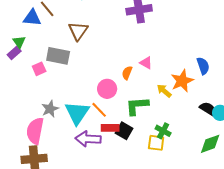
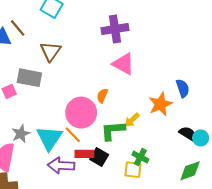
pink triangle: (146, 63) -> (123, 64), moved, size x1.6
pink circle: (107, 89) -> (81, 113), size x1.5
yellow arrow: (164, 91) -> (132, 120), moved, turned -84

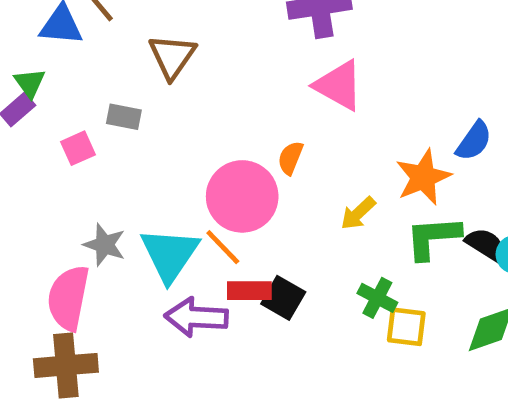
gray rectangle: (29, 78) -> (124, 117), size x0.6
blue semicircle: (183, 88) -> (474, 141), turned 54
green L-shape: (113, 131) -> (433, 238), moved
gray star: (21, 134) -> (105, 245), turned -30
yellow square: (133, 170) -> (406, 327), moved

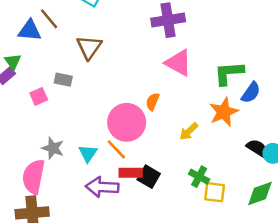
green L-shape: (433, 238) -> (229, 73), moved
cyan triangle: (170, 254) -> (88, 153), size x0.6

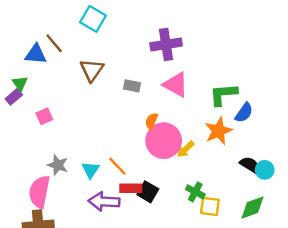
gray rectangle: (63, 80) -> (132, 86), moved
pink circle: (127, 122) -> (164, 141), moved

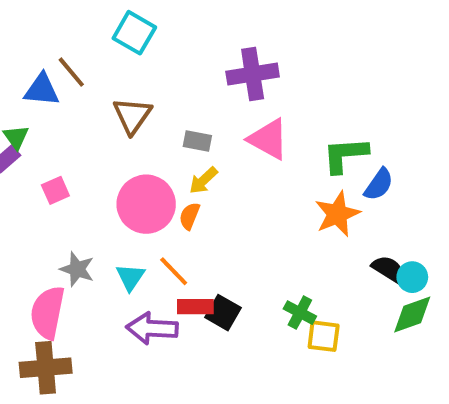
orange semicircle: (151, 121) -> (190, 216), moved
pink circle: (164, 141) -> (146, 204), moved
yellow arrow: (186, 149) -> (203, 180), moved
green diamond: (252, 208) -> (412, 315), moved

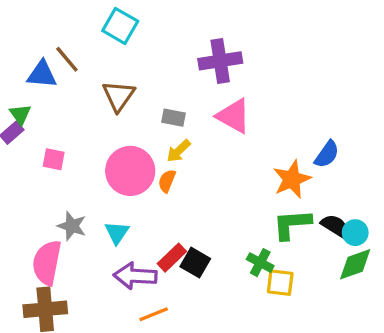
green L-shape: (345, 155) -> (292, 224), moved
pink square: (55, 190) -> (54, 159), turned 35
orange line: (174, 271) -> (154, 314), moved, turned -68
red rectangle: (195, 307) -> (172, 258), turned -44

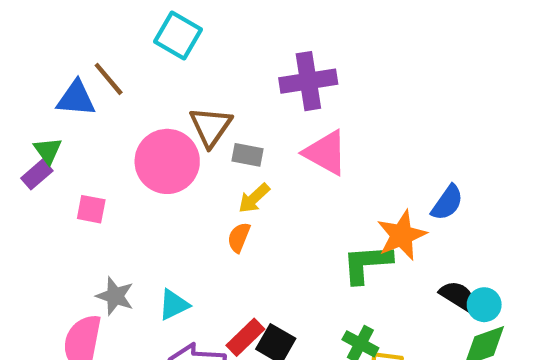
brown triangle: (119, 96) -> (211, 127), moved
pink circle: (130, 171) -> (167, 161), moved
green L-shape: (292, 224) -> (367, 263), moved
cyan triangle: (117, 233) -> (174, 305), turned 30

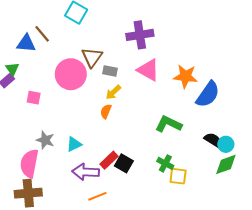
blue semicircle: (447, 203) -> (208, 94), size x1.5
orange star: (402, 235) -> (185, 76), moved, turned 30
green L-shape: (367, 263) -> (168, 124), turned 30

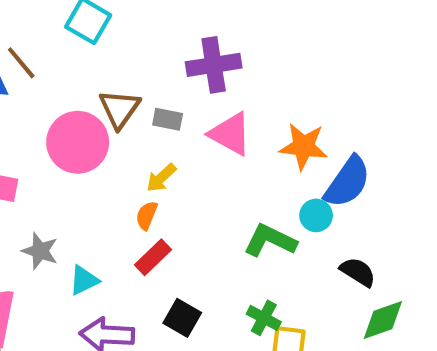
gray rectangle: (110, 71) -> (168, 119), moved
gray star: (45, 140) -> (40, 251), moved
cyan circle: (226, 144) -> (316, 215), moved
red rectangle: (109, 160) -> (153, 257), moved

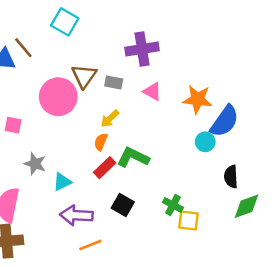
pink triangle: (230, 134) -> (152, 92), size x0.7
green L-shape: (270, 241) -> (133, 157), moved
black semicircle: (358, 272) -> (231, 177), turned -125

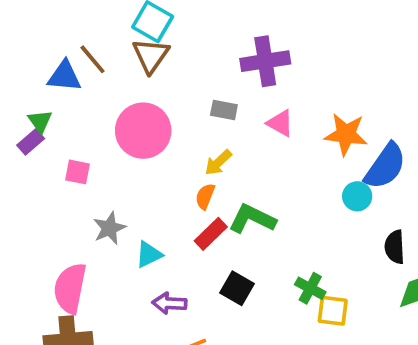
brown triangle: (84, 76) -> (151, 56), moved
gray star: (35, 164) -> (109, 228), turned 30
purple arrow: (76, 215) -> (169, 303), size x0.7

